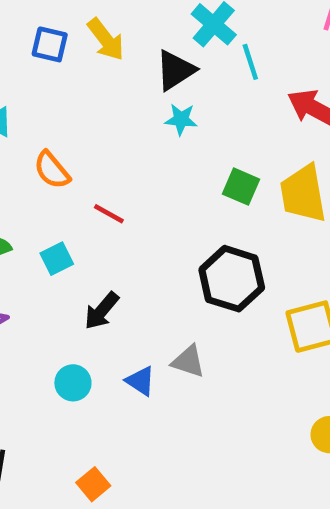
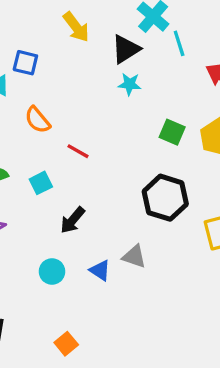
blue square: (50, 44) -> (25, 63), moved

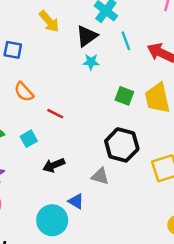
cyan line: (179, 43) -> (126, 41), moved
black arrow: (73, 220) -> (54, 165), turned 30
gray triangle: (134, 256) -> (100, 176), moved
cyan circle: (52, 271) -> (52, 220), moved, size x1.6

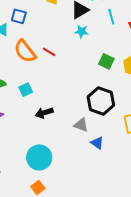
orange semicircle: (24, 92) -> (25, 51), size x1.4
red line: (55, 114) -> (49, 52), moved
blue triangle: (76, 201) -> (97, 143), moved

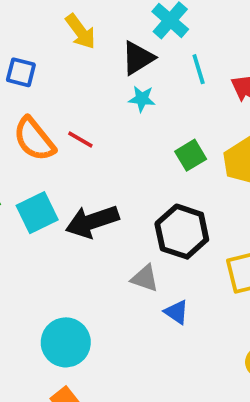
green square: (106, 61) -> (191, 155), turned 35
cyan square: (26, 90) -> (37, 213), size x1.5
black arrow: (44, 113) -> (92, 221), moved, size x1.5

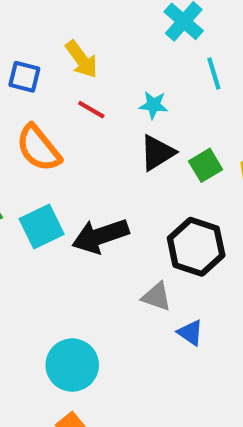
yellow arrow: (81, 32) -> (82, 59), moved
black triangle: (138, 58) -> (157, 153), moved
red line: (80, 139) -> (91, 110), moved

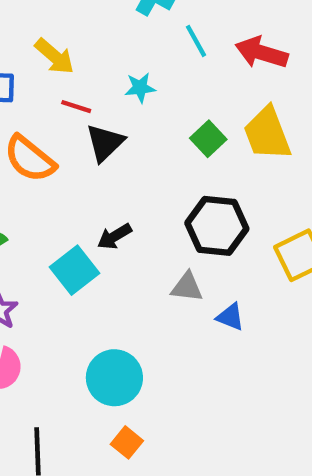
black triangle: (157, 153) -> (105, 143), moved
cyan square: (42, 226) -> (75, 270), moved
black arrow: (100, 236) -> (114, 236), size x0.6

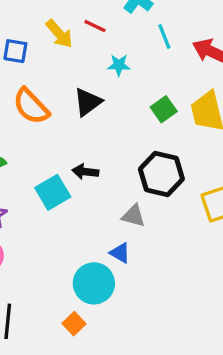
red line: (76, 107) -> (95, 26), moved
black arrow: (114, 236) -> (85, 172), turned 30
blue triangle: (230, 317) -> (120, 253), moved
cyan circle: (114, 378) -> (94, 283), moved

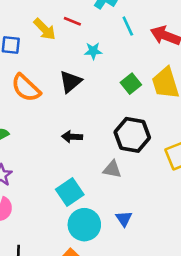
cyan square: (53, 192) -> (70, 192), moved
blue triangle: (120, 253) -> (124, 219), moved, turned 30

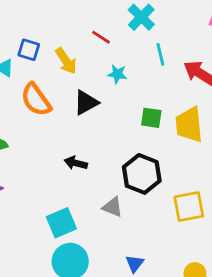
yellow arrow: (45, 29) -> (66, 61), moved
green square: (131, 84) -> (151, 118), turned 36
blue triangle: (124, 219) -> (135, 263), moved

